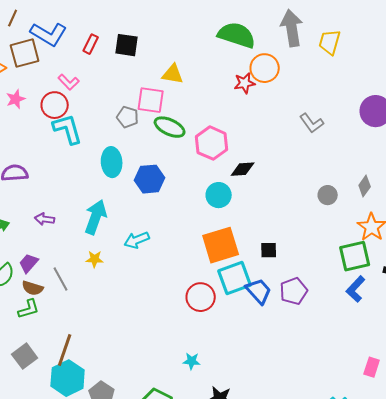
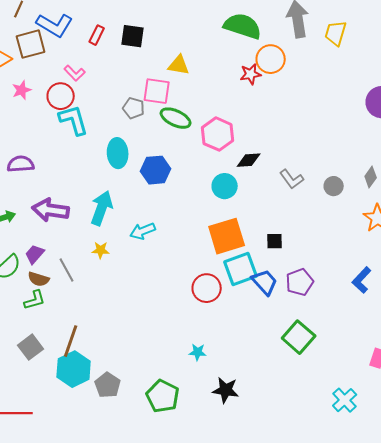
gray L-shape: (312, 123) -> (292, 179), moved
purple arrow: (45, 219) -> (51, 210), size x1.8
green square: (355, 256) -> (299, 337), moved, turned -36

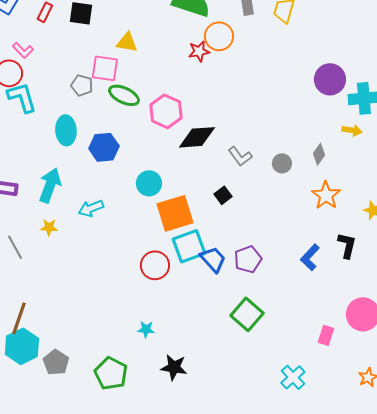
black diamond: (249, 160) -> (197, 137), size x1.5
cyan circle: (225, 186) -> (149, 183), moved
black square: (275, 241) -> (223, 195), moved, turned -36

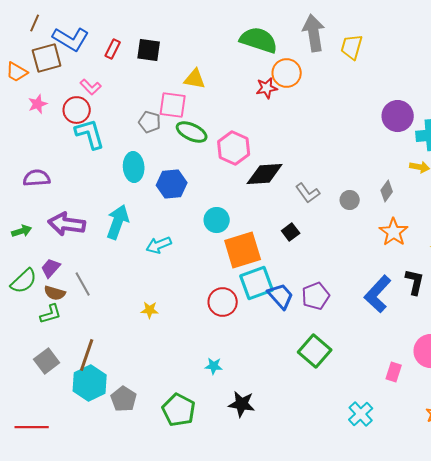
yellow star: (49, 227) -> (150, 310), moved
blue L-shape: (310, 257) -> (378, 294), size x1.4

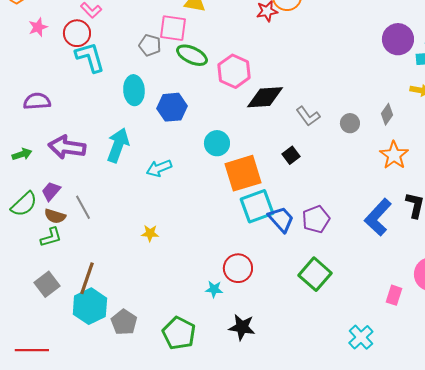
red circle: (223, 302) -> (238, 268), moved

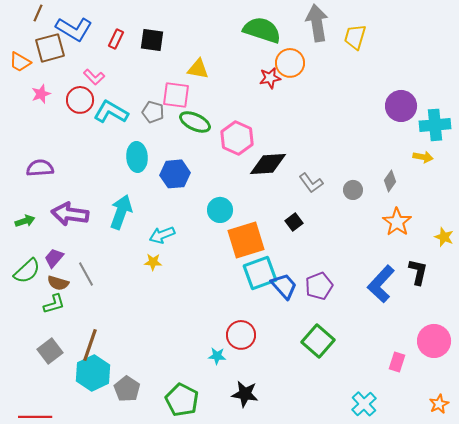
cyan L-shape: (90, 57) -> (111, 112), moved, turned -44
yellow star: (150, 233) -> (153, 262), moved

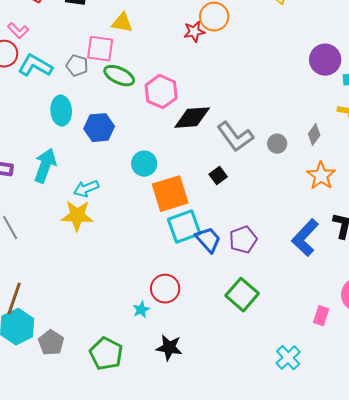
gray L-shape: (311, 183) -> (235, 137), size x1.5
yellow star: (153, 262) -> (77, 216), size x1.8
cyan star: (217, 356) -> (141, 310), turned -30

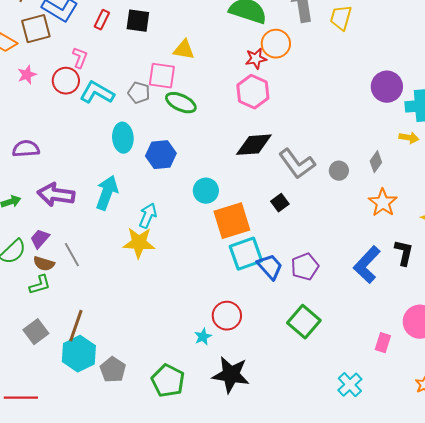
pink L-shape: (18, 31) -> (80, 58), turned -115
pink hexagon: (161, 92) -> (253, 92), moved
cyan arrow: (86, 189) -> (148, 216), turned 135
black star: (169, 348) -> (231, 375), size x1.4

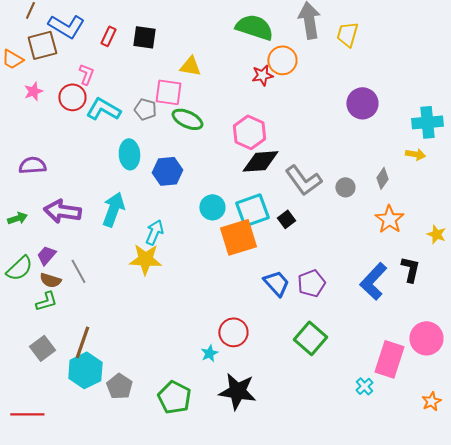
purple circle: (387, 87) -> (362, 103), moved
pink hexagon: (253, 92) -> (249, 132), moved
cyan square: (246, 254) -> (252, 210), moved
pink rectangle: (383, 343) -> (389, 359), size x1.8
cyan cross: (350, 385) -> (364, 386), moved, size x0.7

